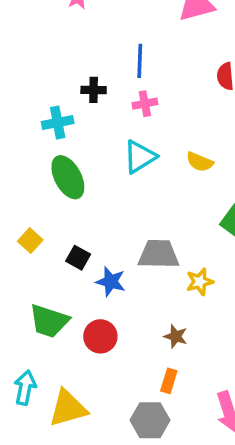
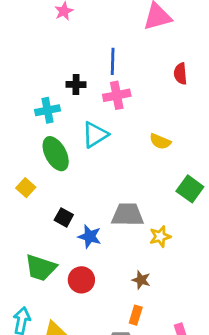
pink cross: (145, 104) -> (117, 95), size x1.4
cyan triangle: (140, 157) -> (95, 135), moved
yellow square: (30, 241) -> (26, 188), moved

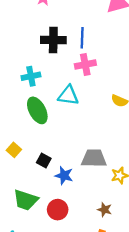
black cross: (76, 84) -> (53, 40), moved, size x1.6
cyan triangle: (95, 135) -> (68, 95), turned 40
yellow square: (26, 188) -> (14, 150), moved

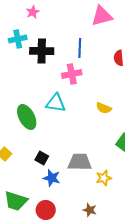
blue line: (82, 38) -> (80, 48), moved
cyan cross: (31, 76) -> (18, 39), moved
black square: (44, 161) -> (42, 158), moved

